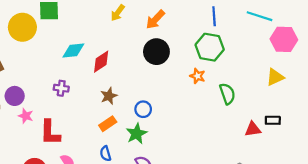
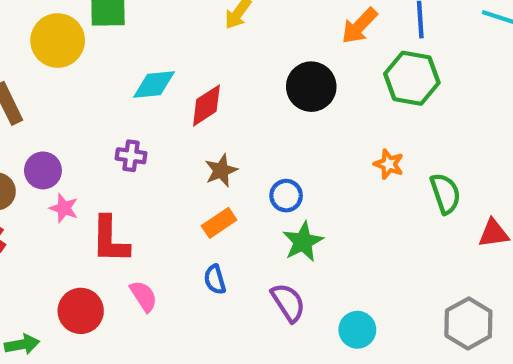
orange arrow: (155, 19) -> (359, 26), moved
orange star: (197, 76) -> (389, 164), moved
green semicircle: (227, 94) -> (445, 194), moved
green star: (137, 134) -> (303, 242), moved

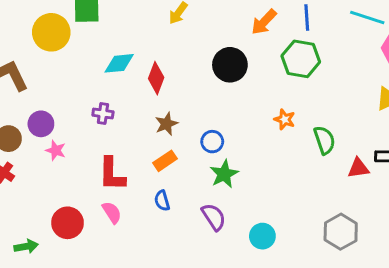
red diamond: (206, 105) -> (156, 78), turned -36
red L-shape: (110, 240) -> (112, 174), moved

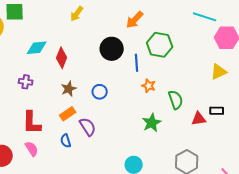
blue line: (307, 18) -> (137, 63), moved
blue circle: (212, 142) -> (100, 92), moved
green star: (224, 174) -> (152, 123), moved
purple semicircle: (214, 217) -> (88, 127), moved

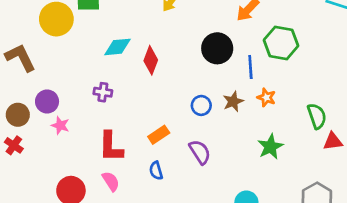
brown star: (69, 89) -> (233, 101), moved
green semicircle: (176, 100) -> (317, 116), moved
purple semicircle: (88, 127) -> (200, 152), moved

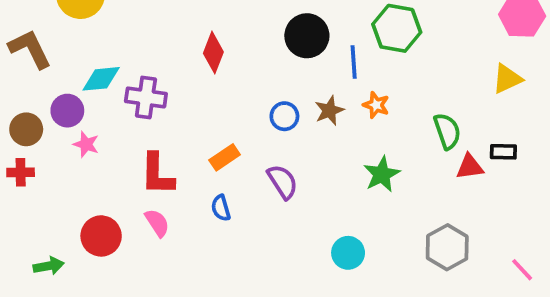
cyan diamond: (117, 47) -> (101, 79), moved
purple cross: (103, 92) -> (146, 98), size x1.5
red cross: (14, 145) -> (21, 172), turned -36

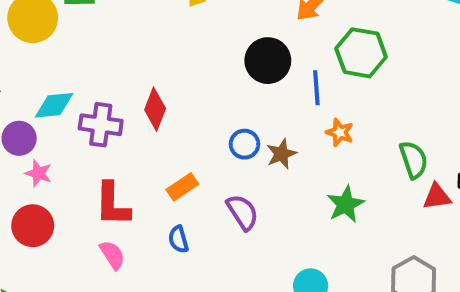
red diamond: (213, 53) -> (155, 109), moved
brown star: (329, 111) -> (281, 154), moved
red circle: (101, 236) -> (33, 226), moved

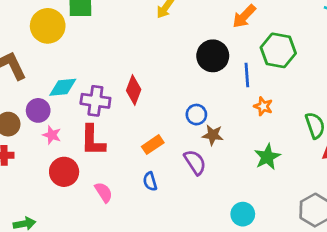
brown star: (281, 154) -> (213, 135), moved, turned 30
red L-shape: (112, 204) -> (93, 140), moved
red circle: (33, 226) -> (64, 172), moved

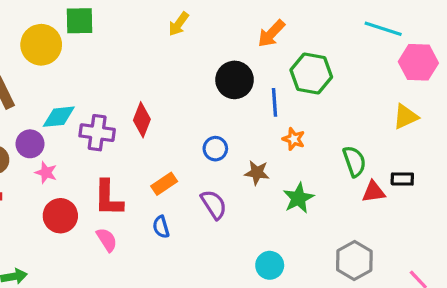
brown star: (213, 135) -> (257, 173), moved
red L-shape: (93, 140) -> (108, 198), moved

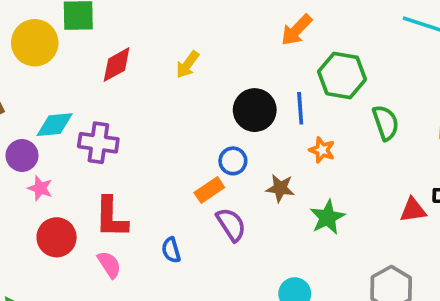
yellow arrow: (179, 24) -> (187, 65), moved
black circle: (235, 80) -> (255, 110), moved
red diamond: (142, 120) -> (117, 65), moved, turned 40
green semicircle: (354, 161) -> (386, 123), moved
orange rectangle: (164, 184) -> (209, 190), moved

